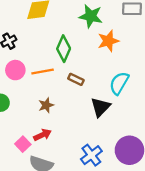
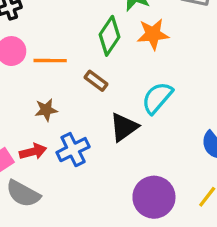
green diamond: (64, 49) -> (109, 36), moved
blue cross: (91, 155) -> (73, 150), moved

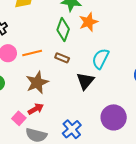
brown star: (46, 110) -> (37, 83), size x1.6
blue cross: (73, 150) -> (72, 129), moved

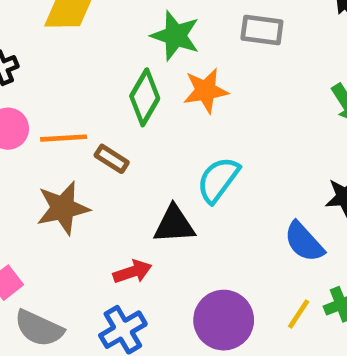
brown rectangle: (62, 58) -> (112, 159), moved
black triangle: (85, 81) -> (174, 225), turned 36
red arrow: (36, 109) -> (132, 272), moved

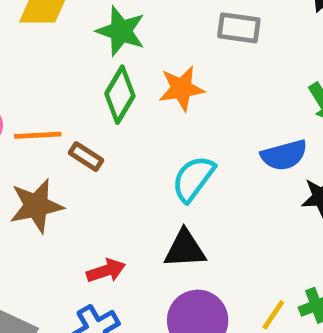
green star: (175, 36) -> (121, 31), moved
black triangle: (174, 225) -> (185, 249), moved
blue semicircle: (304, 242) -> (284, 155), moved, turned -63

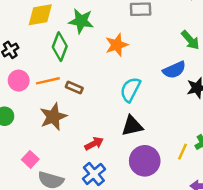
green diamond: (120, 95) -> (60, 47), moved

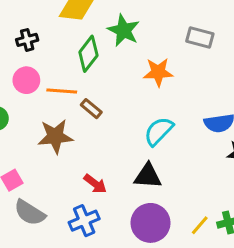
red arrow: (94, 144) -> (95, 184), turned 48

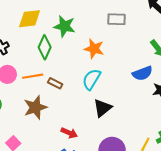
orange star: (158, 72) -> (94, 49), turned 30
cyan semicircle: (159, 131) -> (91, 79), moved
black triangle: (148, 176) -> (102, 108), moved, turned -30

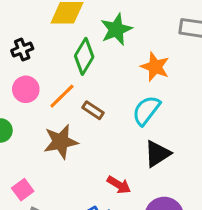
green star: (64, 26) -> (116, 29), turned 30
orange line: (33, 76) -> (62, 96), turned -42
red arrow: (69, 133) -> (119, 185), moved

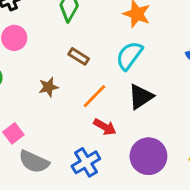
orange line: (62, 96) -> (94, 96), moved
brown star: (61, 142) -> (48, 87), size x0.6

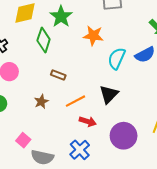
cyan semicircle: (129, 56) -> (117, 58), moved
orange line: (94, 96) -> (76, 101), turned 30

